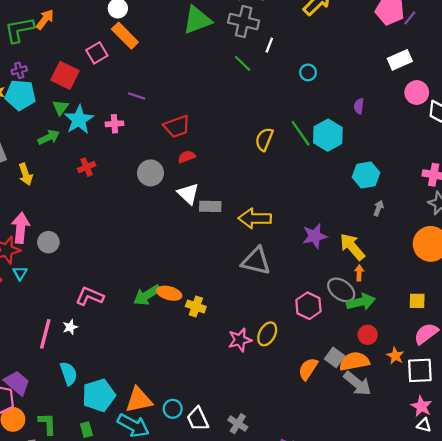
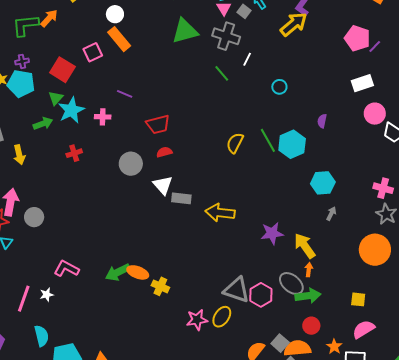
gray triangle: (256, 261) -> (237, 290), moved

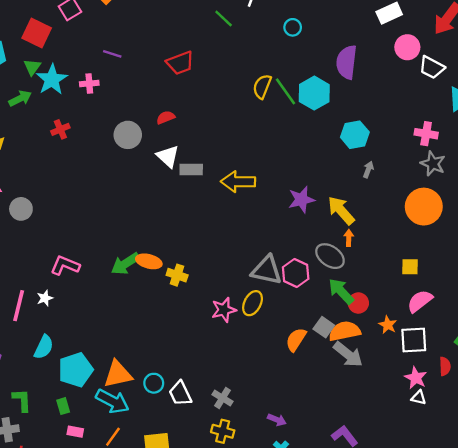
purple semicircle: (322, 121) -> (347, 62), size x2.0
red trapezoid: (158, 124) -> (180, 63), moved
yellow semicircle: (235, 143) -> (262, 87), moved
green arrow: (308, 296) -> (341, 291), moved, turned -120
cyan semicircle: (41, 336) -> (44, 347), turned 45

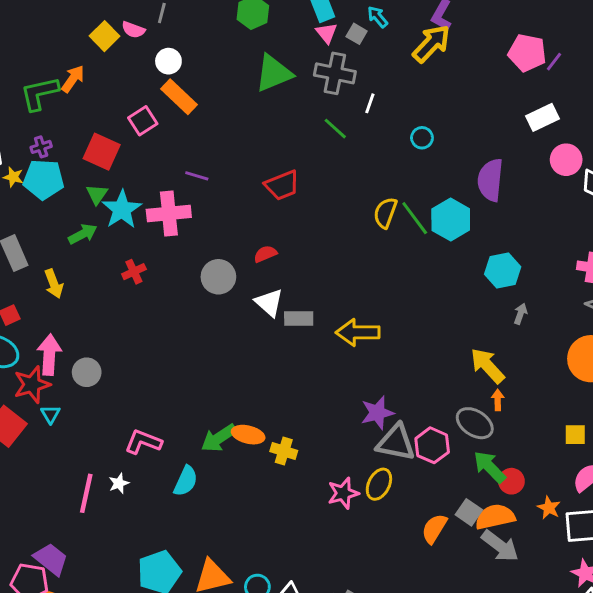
pink cross: (89, 84) -> (169, 213), size x1.8
purple star: (301, 200) -> (377, 413), moved
cyan semicircle: (44, 347) -> (186, 481), moved

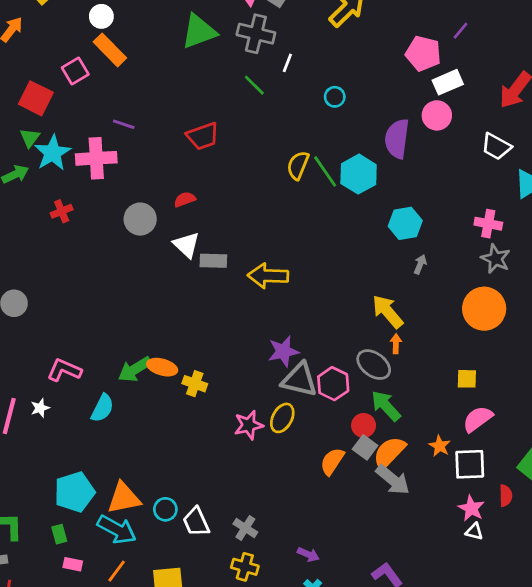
pink pentagon: (527, 53) -> (423, 53), moved
pink circle: (566, 160) -> (437, 115), moved
red circle: (511, 481) -> (364, 425), moved
orange semicircle: (495, 517) -> (389, 453), turned -36

